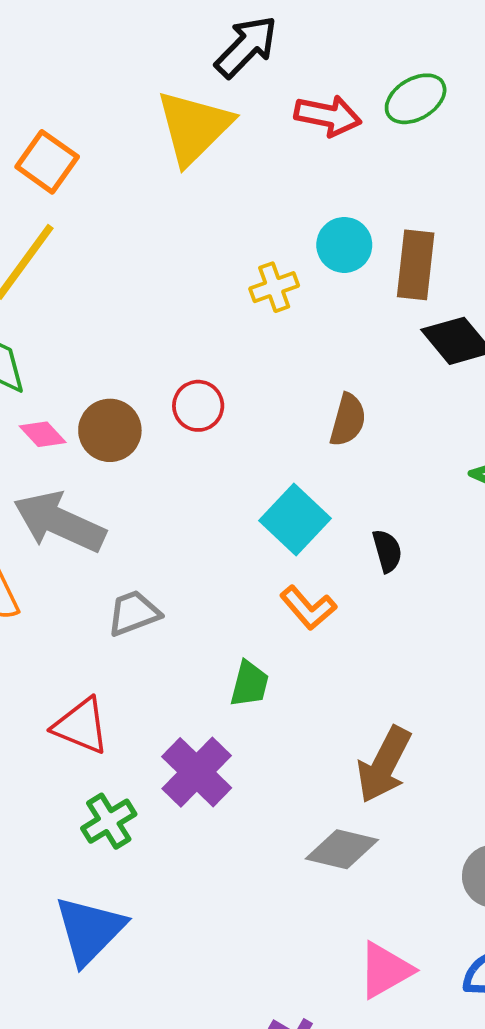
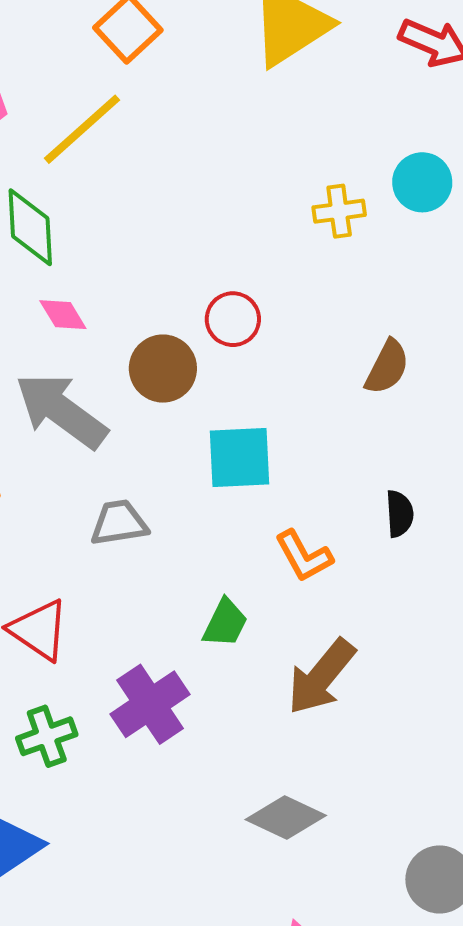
brown circle: (110, 430) -> (163, 369), moved
cyan square: (295, 519) -> (240, 458), moved, turned 32
brown arrow: (384, 765) -> (321, 677), moved

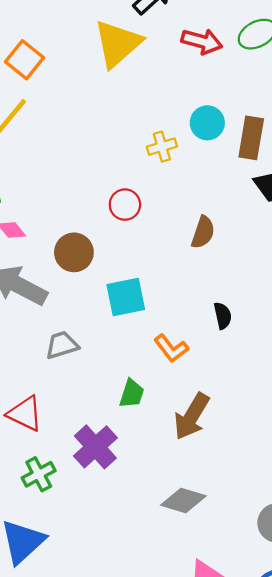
red circle: (233, 319) -> (125, 205), moved

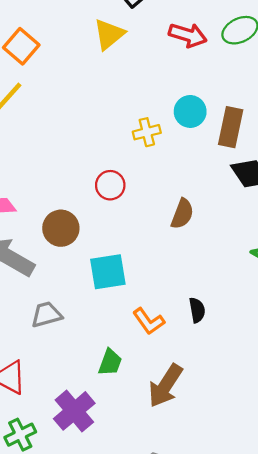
yellow triangle: (118, 44) -> (109, 34), size x0.7
black semicircle: (223, 316) -> (197, 310), moved

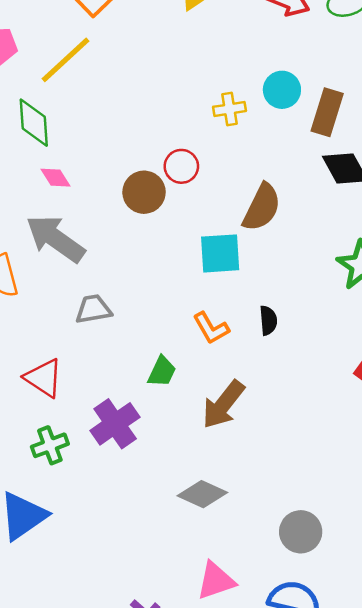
brown semicircle: (182, 214) -> (262, 207), size x1.4
brown circle: (61, 228) -> (144, 192), moved
cyan square: (108, 272) -> (220, 253), moved

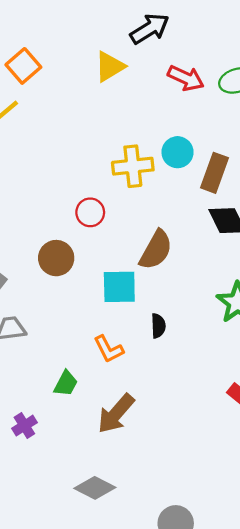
yellow cross: (230, 109) -> (133, 166), size x1.5
brown circle: (144, 192) -> (56, 258), moved
black semicircle: (268, 320) -> (158, 326), moved
purple cross: (115, 424) -> (24, 426), size x0.6

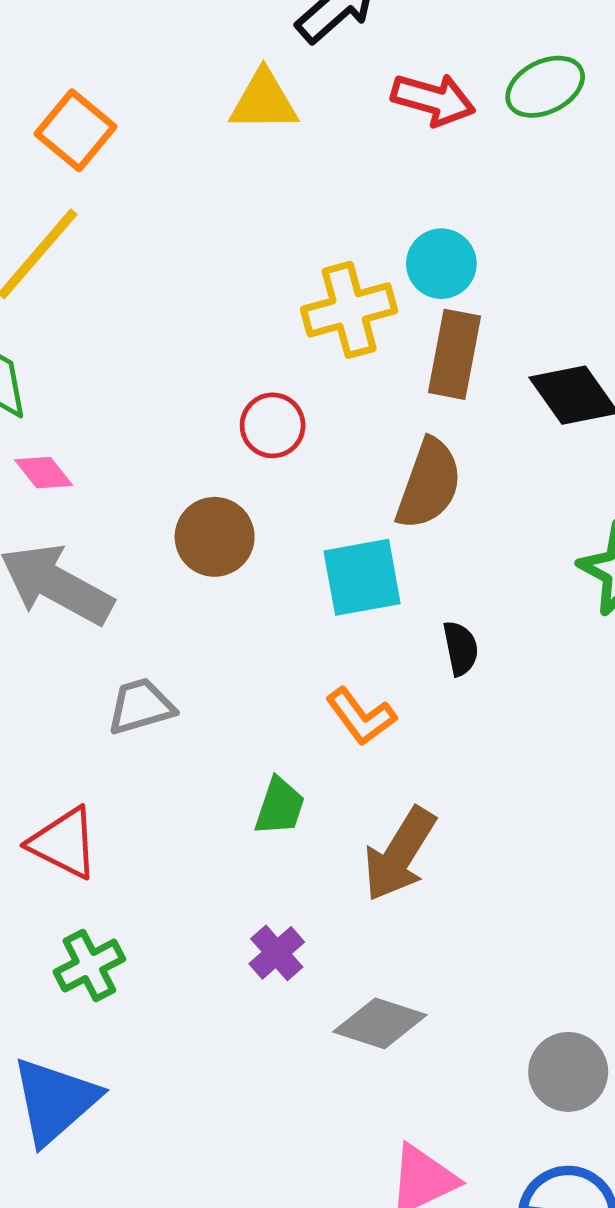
yellow triangle: (110, 66) -> (264, 101), turned 40
brown rectangle: (215, 173) -> (454, 354), moved
purple cross: (24, 426) -> (277, 953), moved

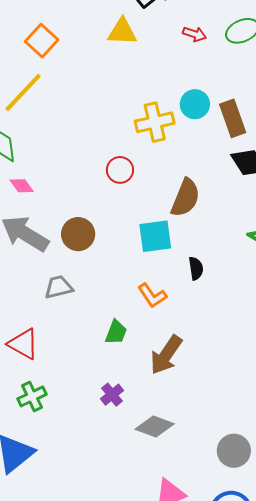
red arrow: (433, 99) -> (194, 34), size x0.7
brown rectangle: (454, 354) -> (233, 118), moved, turned -33
brown circle: (215, 537) -> (78, 234), moved

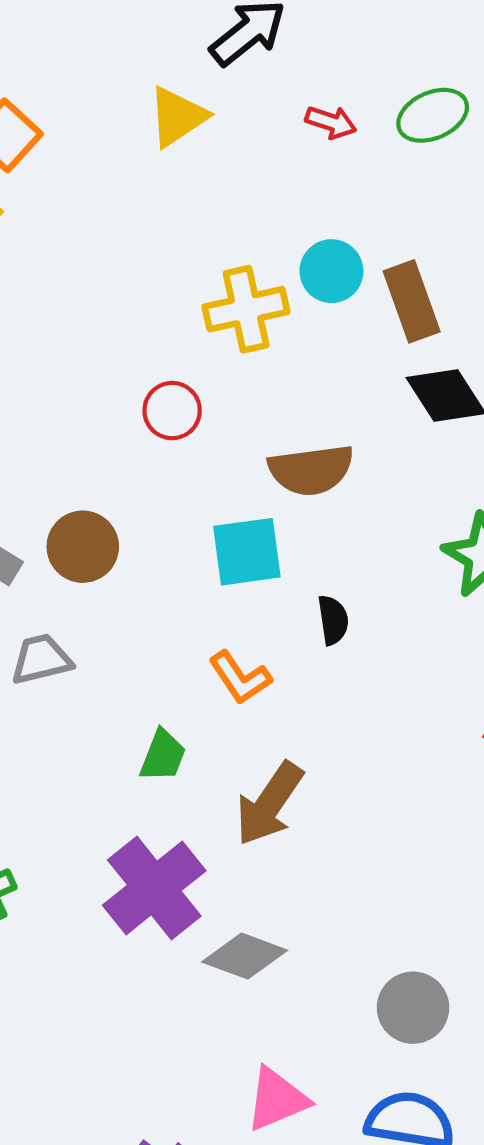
yellow triangle: (122, 32) -> (177, 117), turned -36
brown semicircle: (185, 198) -> (311, 470), turned 60
purple cross: (112, 395) -> (154, 888), size x2.0

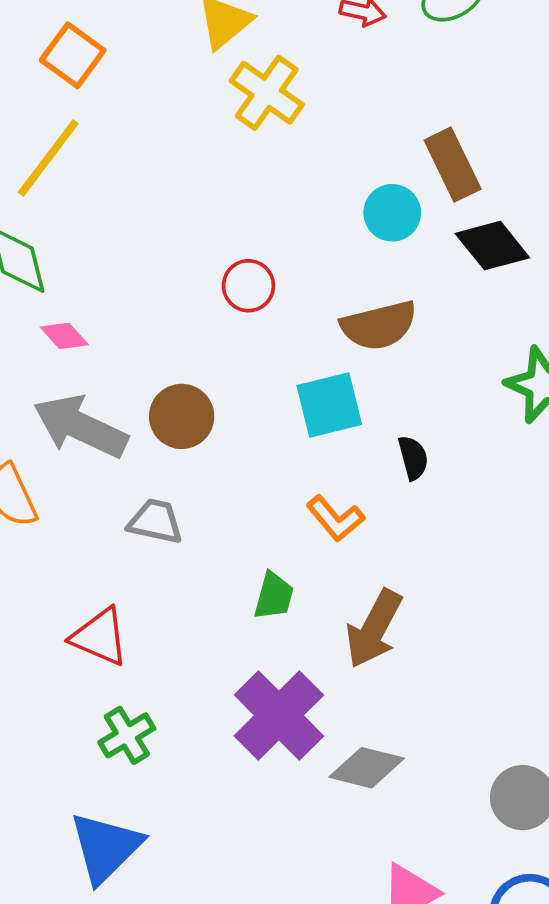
cyan circle: (331, 271) -> (392, 213), moved
yellow cross: (246, 309) -> (267, 93), moved, turned -36
gray trapezoid: (41, 659) -> (155, 521), turned 32

